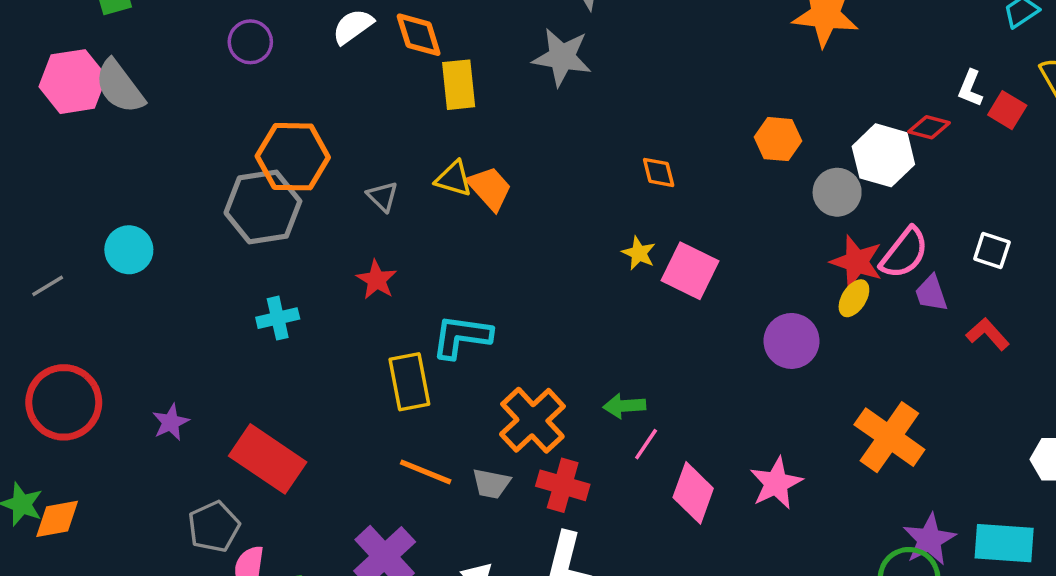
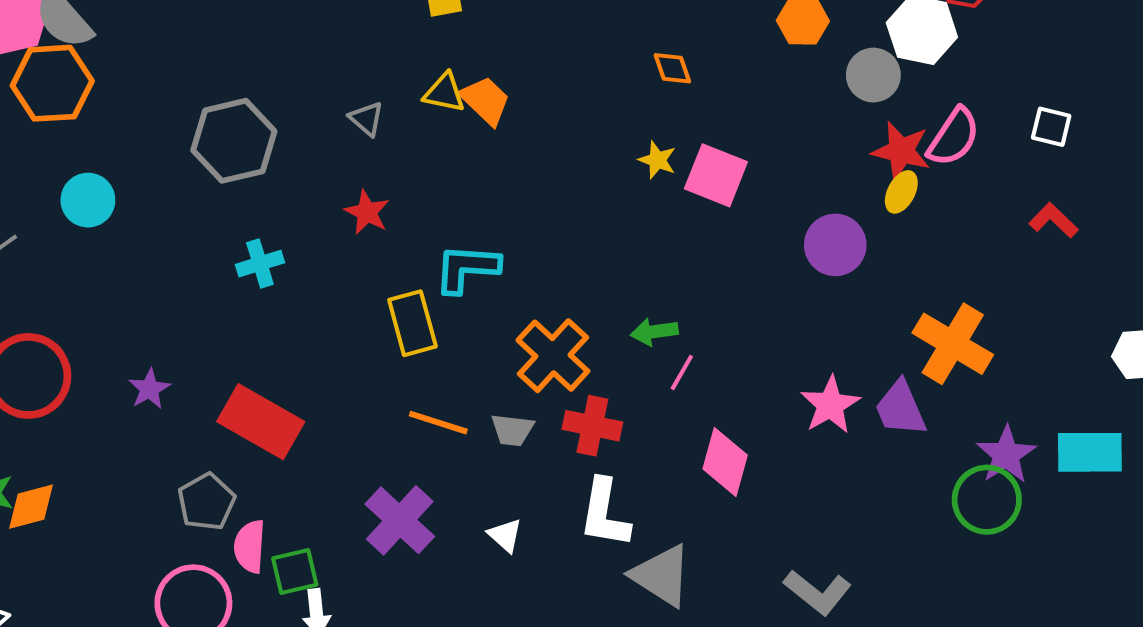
orange hexagon: (293, 157) -> (52, 83), moved
purple trapezoid: (931, 293) -> (900, 408), moved, size x1.4
pink diamond: (693, 493) -> (725, 462), moved

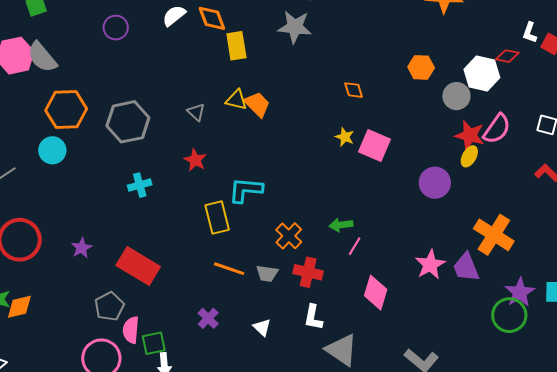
orange hexagon: (52, 83) -> (66, 110), moved
orange cross: (553, 356) -> (289, 236), size x0.7
white L-shape: (605, 513) -> (313, 317), size x0.7
purple cross: (400, 520) -> (208, 318), size x0.6

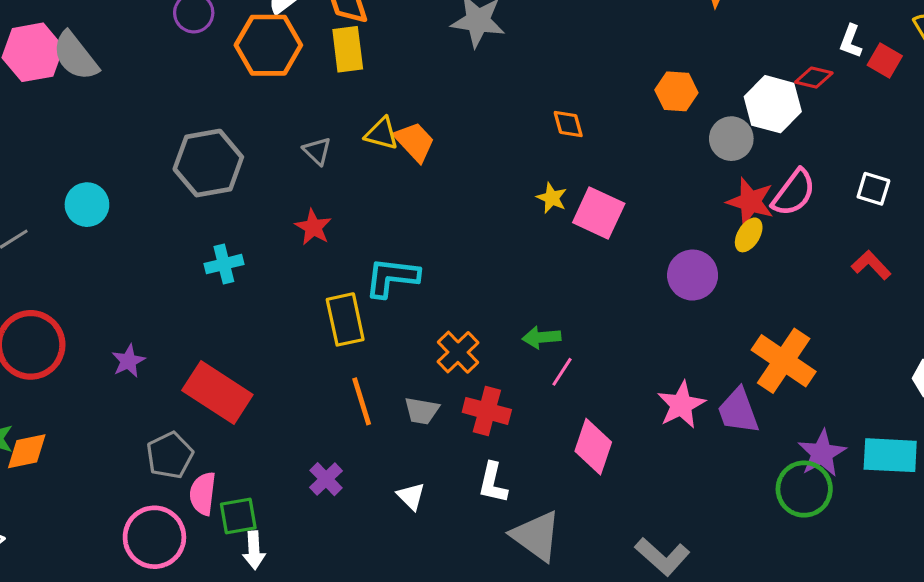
yellow rectangle: (236, 46) -> (348, 49), moved
orange hexagon: (66, 110) -> (268, 45), moved
orange line: (229, 269) -> (362, 401), turned 52

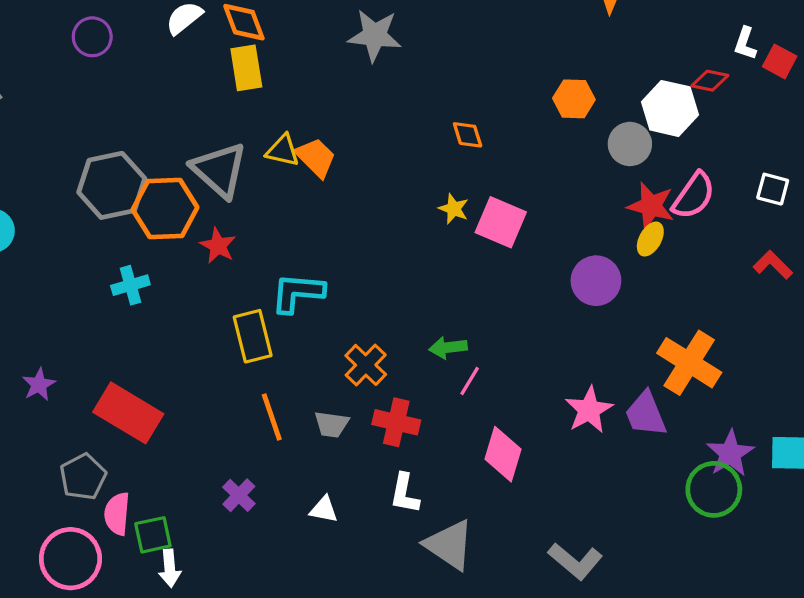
orange hexagon: (268, 45) -> (165, 208), moved
gray triangle: (317, 151) -> (219, 170), size x2.0
white triangle: (411, 496) -> (324, 509), turned -32

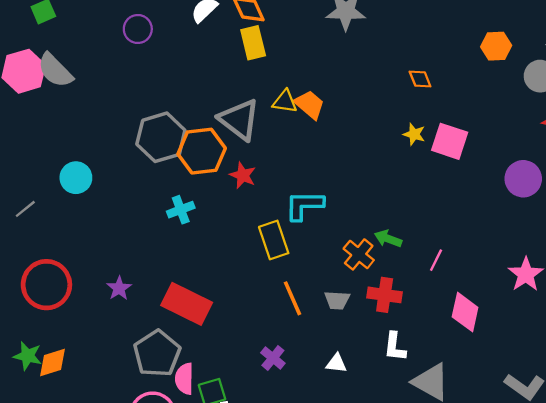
green arrow: (448, 347) -> (388, 239), moved, turned 32
gray pentagon: (83, 477) -> (157, 354), size x1.4

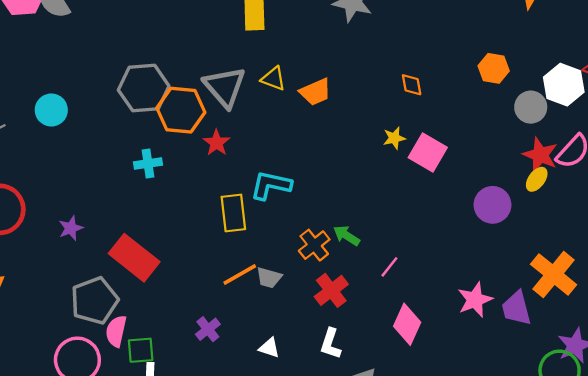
orange trapezoid: (310, 105) -> (315, 92), moved, turned 104
yellow star: (414, 134) -> (394, 138), turned 30
red cross: (385, 295) -> (331, 290), turned 32
orange line: (293, 298) -> (240, 275), turned 72
gray trapezoid: (337, 300) -> (269, 278), moved

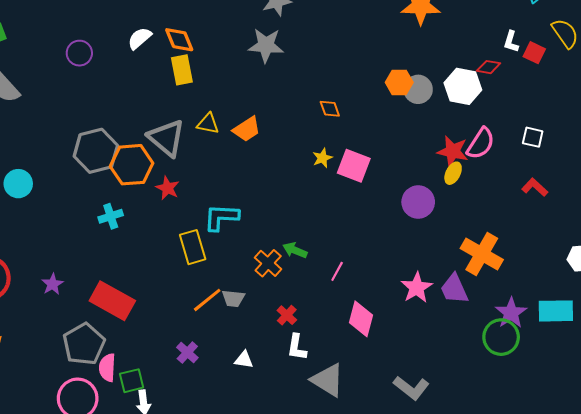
gray circle: (531, 107) -> (418, 89), moved
red cross: (331, 290) -> (287, 315), moved, size x0.7

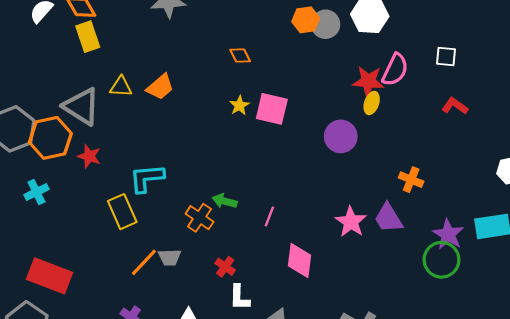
orange cross: (482, 254) -> (411, 180), size x0.6

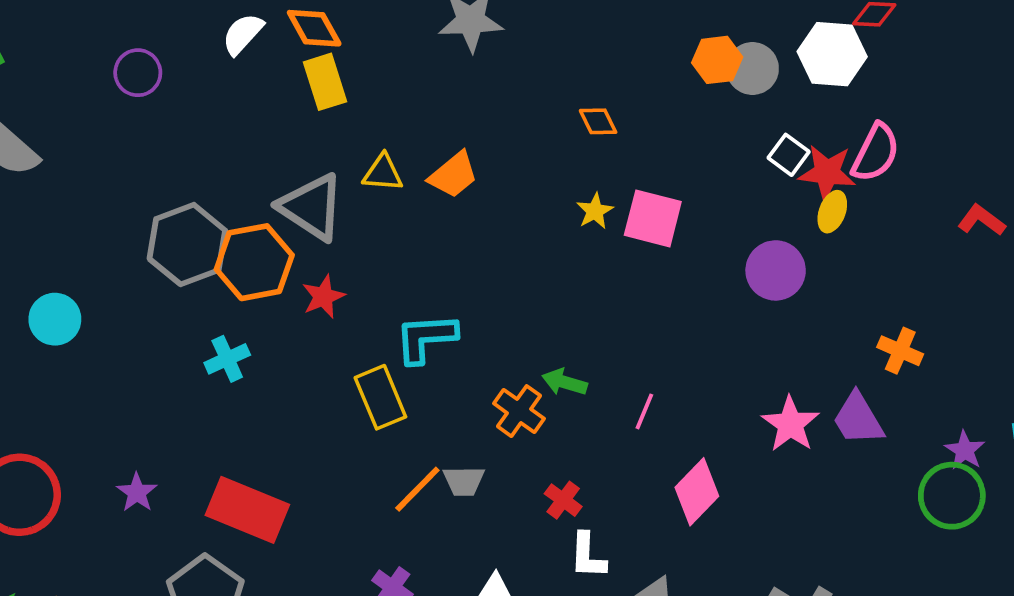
white square: (446, 56) -> (789, 155), moved, turned 30
red star: (89, 156) -> (323, 297), turned 30
purple star: (448, 234) -> (965, 450), size x0.7
pink diamond: (299, 261) -> (697, 492), turned 36

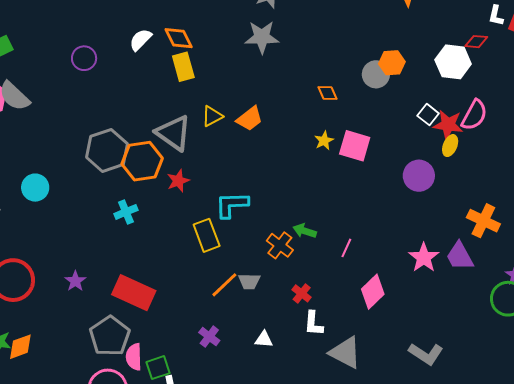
gray circle: (752, 68) -> (376, 74), moved
yellow triangle: (383, 173) -> (212, 116), turned -35
orange cross: (900, 351) -> (483, 221), size x1.4

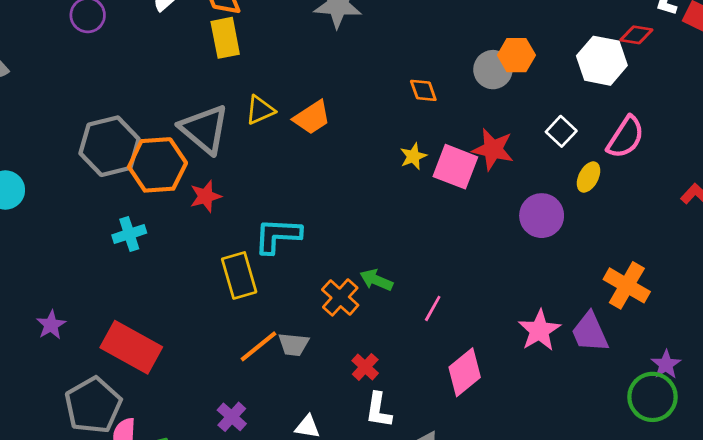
red star: (448, 125) -> (493, 149), moved

